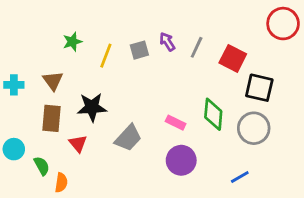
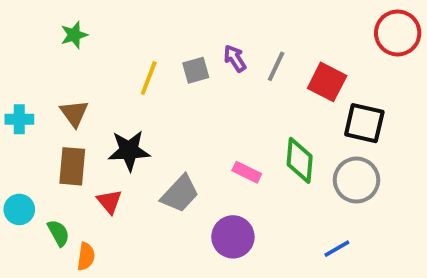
green star: (72, 42) -> (74, 35), moved
purple circle: (181, 160) -> (233, 237), moved

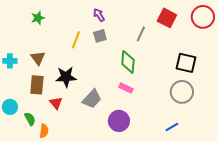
purple arrow: (235, 58) -> (99, 15), moved
red square: (327, 82) -> (167, 18), moved
green diamond: (300, 160) -> (128, 62), moved

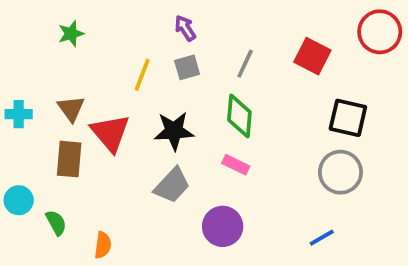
red square: (167, 18) -> (312, 56), moved
gray line: (141, 34) -> (245, 64), moved
black star: (66, 77) -> (174, 131), moved
red triangle: (56, 103) -> (110, 133), moved, size x1.6
orange semicircle: (44, 131) -> (103, 245), moved

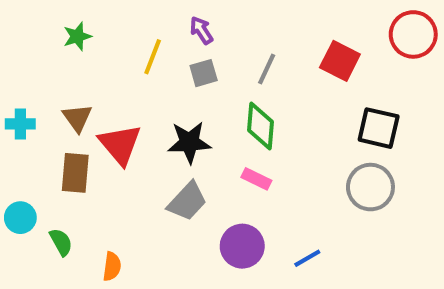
yellow line: (142, 75) -> (153, 57), moved
blue line: (322, 238) -> (307, 258), moved

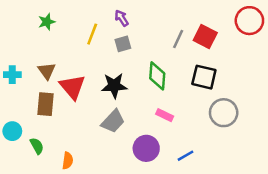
gray line: (267, 69) -> (178, 39), moved
black square: (379, 128) -> (204, 77), moved
pink rectangle: (256, 179) -> (165, 115), moved

